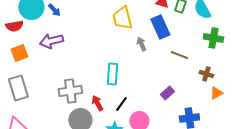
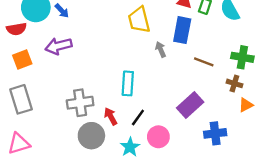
blue rectangle: (160, 27) -> (182, 30), turned 35
green cross: (213, 38) -> (242, 57), moved
purple rectangle: (167, 93) -> (190, 105), size x1.6

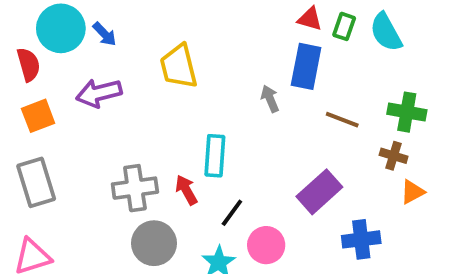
yellow trapezoid: (139, 20) -> (179, 66), moved
red semicircle: (16, 29) -> (29, 64), turned -96
red arrow: (111, 116) -> (186, 190), moved

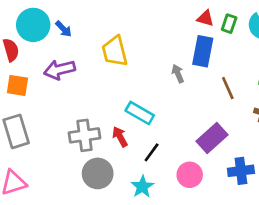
orange square: (38, 116) -> (17, 85), turned 30
brown line: (342, 120) -> (228, 88), turned 45
cyan rectangle: (215, 156) -> (140, 113), turned -64
pink circle: (266, 245) -> (190, 175), moved

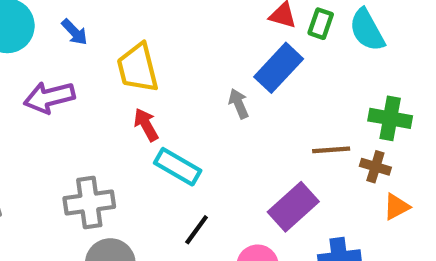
blue arrow: (63, 29) -> (75, 32), moved
blue rectangle: (203, 51) -> (279, 68), turned 32
brown line: (228, 88) -> (331, 150), moved, turned -70
red arrow: (120, 137) -> (146, 125), moved

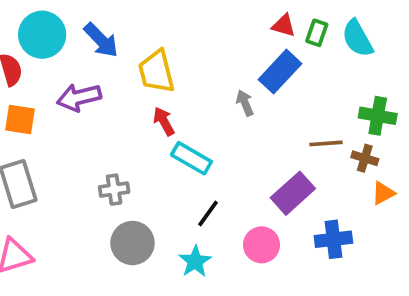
blue arrow: (75, 32) -> (101, 40), size x1.5
gray cross: (89, 202) -> (114, 190), size x0.7

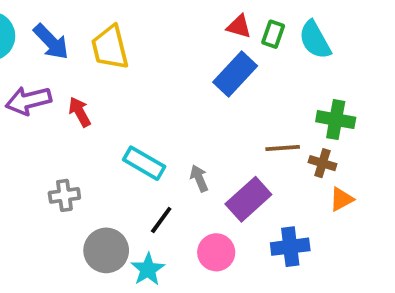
yellow trapezoid: (156, 72) -> (110, 47), moved
gray arrow: (245, 103) -> (199, 178), moved
red arrow: (164, 121) -> (80, 112), moved
gray circle: (132, 243) -> (106, 250), moved

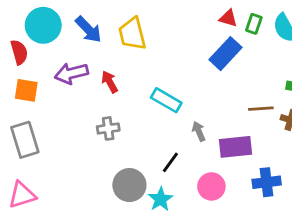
cyan rectangle: (144, 163) -> (166, 100), moved
gray cross: (64, 195) -> (108, 128), moved
purple rectangle: (248, 199) -> (235, 147), turned 36

